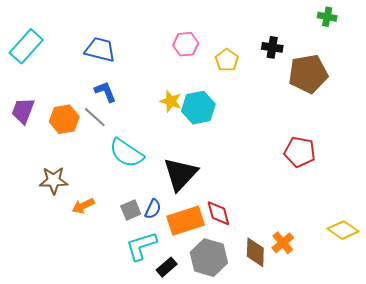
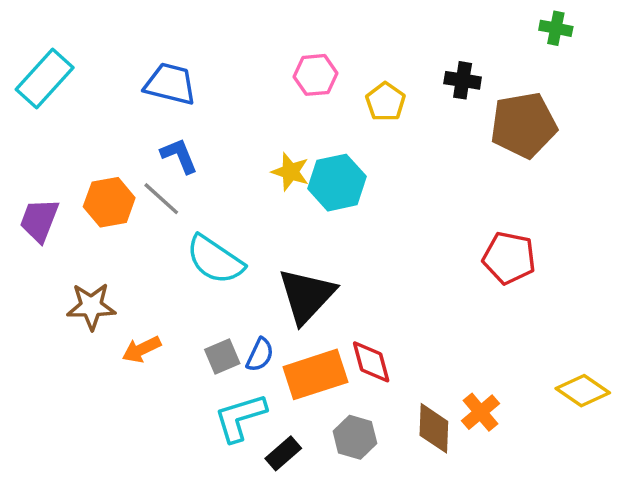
purple trapezoid: (23, 111) -> (39, 220), moved
gray hexagon: (209, 258) -> (355, 437), size x0.7

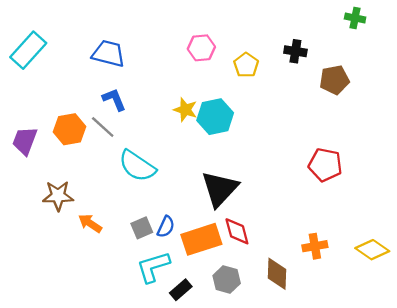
brown pentagon: (524, 125) -> (334, 80), size x0.7
black triangle: (307, 296) -> (220, 189), moved
orange arrow: (141, 349) -> (90, 223), turned 60
orange cross: (481, 412) -> (315, 246), moved, turned 30

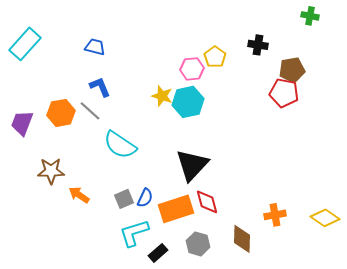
pink hexagon: (201, 48) -> (192, 69), moved
blue trapezoid: (108, 54) -> (95, 47), size x0.7
red pentagon: (325, 165) -> (284, 93), moved

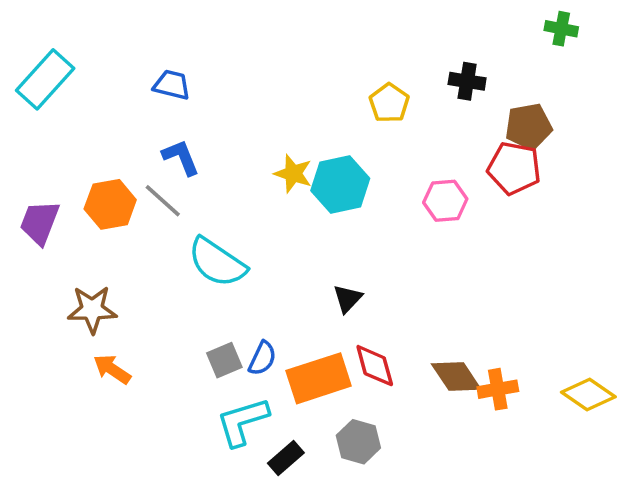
pink hexagon: (192, 69) -> (445, 201), moved
black triangle: (192, 165) -> (348, 299), size x0.5
orange arrow: (79, 195) -> (112, 369), moved
brown diamond: (242, 239) -> (456, 376), moved, turned -36

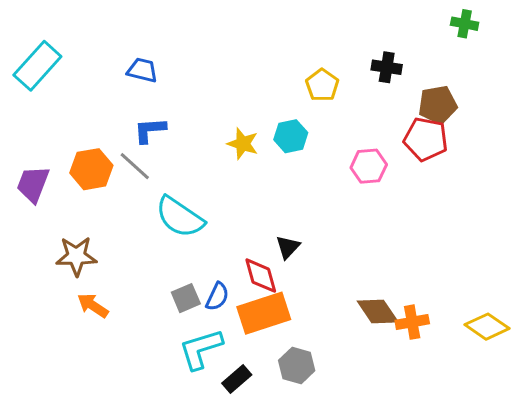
blue L-shape: (181, 157) -> (150, 130), turned -72
cyan hexagon: (340, 184) -> (291, 136), moved, size x0.7
red diamond: (375, 366) -> (261, 276), moved

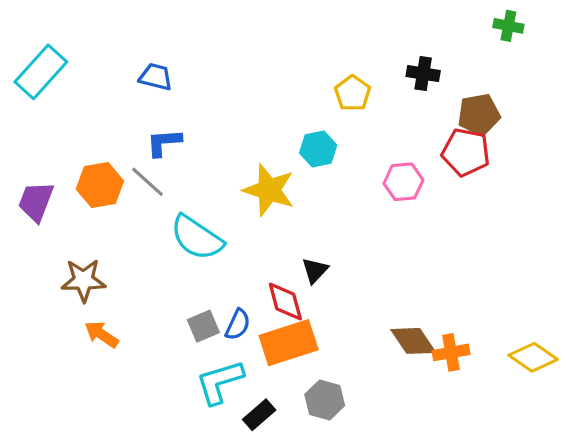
yellow star: (243, 144) -> (269, 190), moved, size x1.5

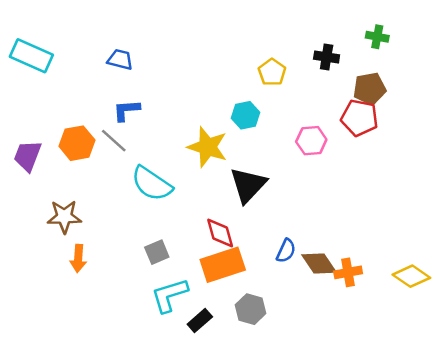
green cross: (508, 26) -> (377, 37), moved
cyan rectangle: (41, 72) -> (31, 56), turned 72
black triangle: (315, 270) -> (248, 185), moved, size x1.8
blue semicircle: (238, 325) -> (286, 251), moved
orange arrow: (102, 334) -> (78, 258), turned -120

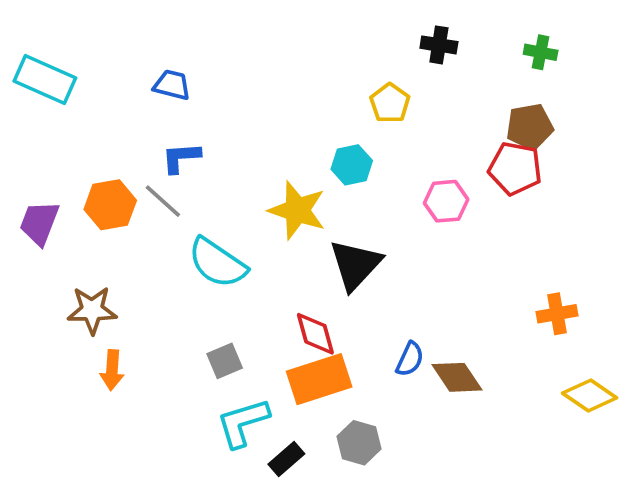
black cross: (327, 57) -> (439, 45), moved
orange cross: (348, 272) -> (557, 314), moved

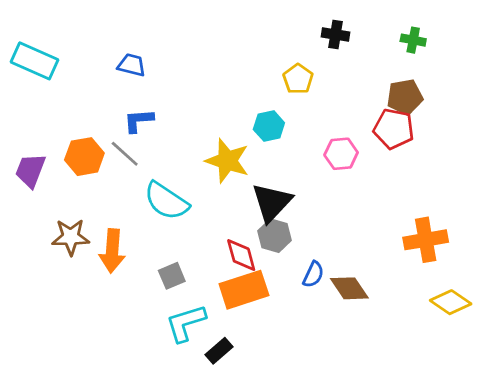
orange cross: (557, 314) -> (426, 240), size x1.4
orange arrow: (112, 370) -> (112, 251), moved, size x1.4
gray hexagon: (359, 443) -> (274, 236), moved

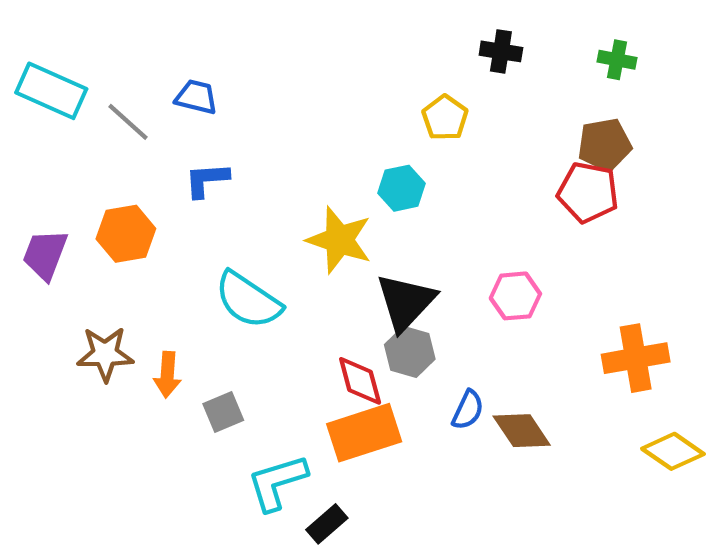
gray line: (125, 154) -> (128, 122), moved
pink hexagon: (341, 154) -> (515, 296), moved
orange arrow: (112, 251) -> (167, 375), size x0.7
gray square: (172, 276) -> (223, 412), moved

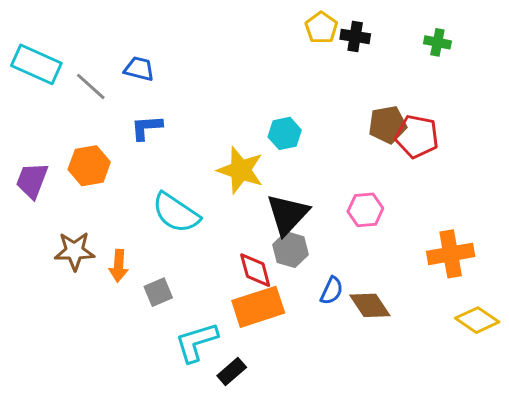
yellow pentagon: (445, 118) -> (321, 28), moved
brown pentagon: (605, 145) -> (387, 125), moved

